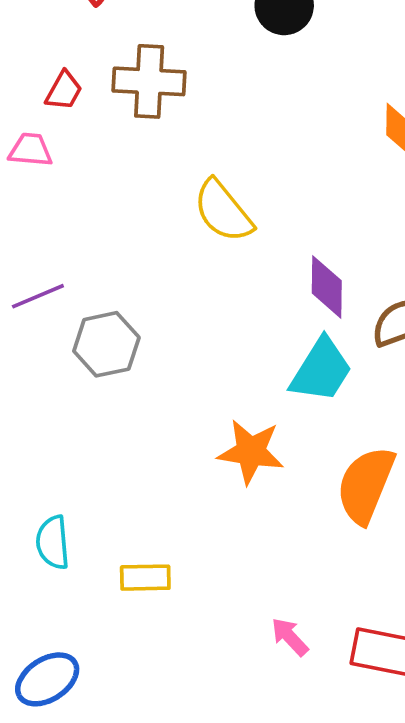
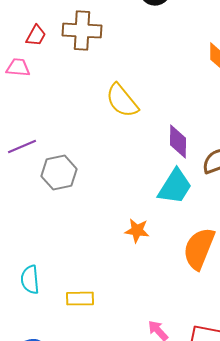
orange star: (251, 452) -> (137, 231), size x0.7

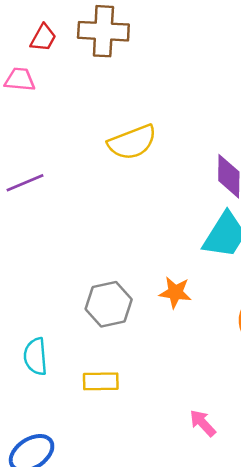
yellow semicircle: (122, 101) -> (132, 142), moved, turned -72
gray hexagon: (59, 173) -> (109, 304), moved

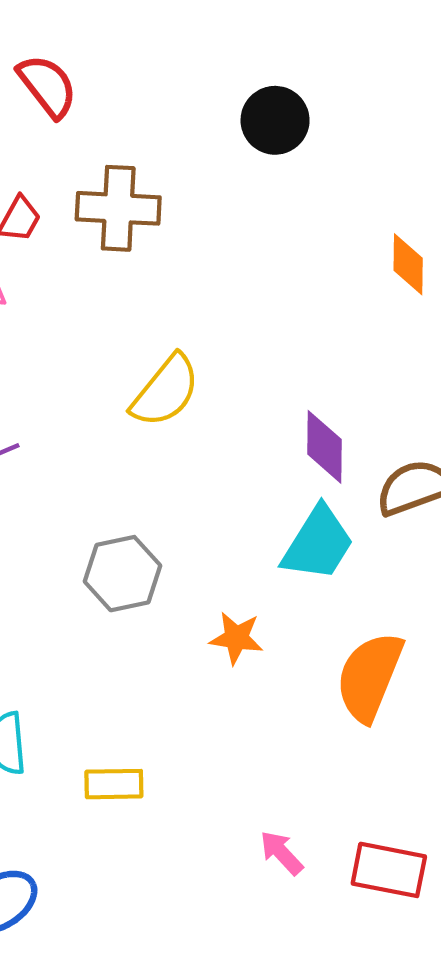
yellow semicircle: (132, 142) -> (165, 391), turned -30
gray hexagon: (109, 304) -> (123, 574), moved

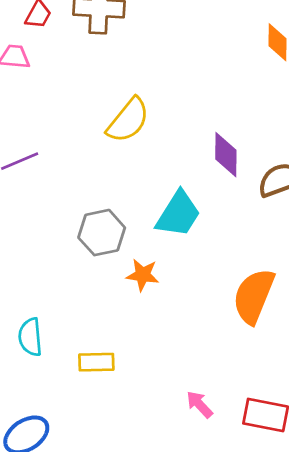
cyan trapezoid: (318, 543) -> (178, 214), moved
orange star: (236, 638) -> (143, 275), moved

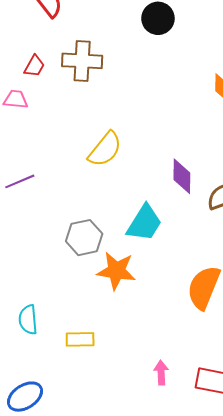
orange star: (143, 275) -> (116, 271), size x1.5
pink arrow: (199, 404) -> (161, 373), turned 40

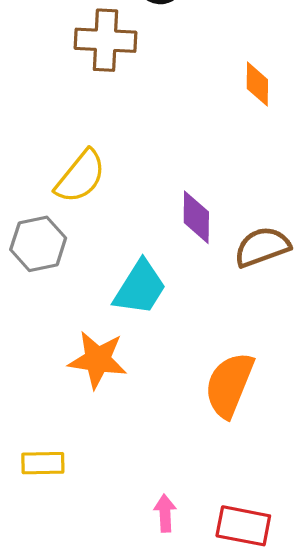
brown cross: (82, 61) -> (105, 40), moved
gray hexagon: (84, 238) -> (38, 244), moved

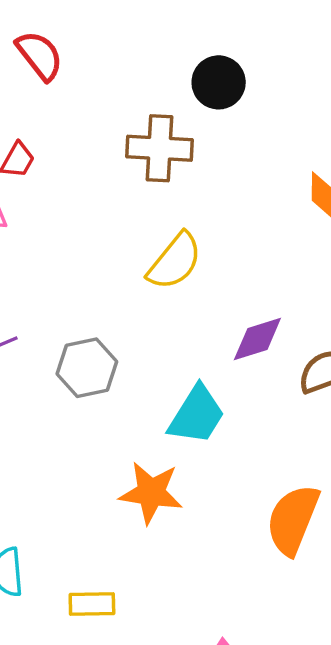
yellow semicircle: (80, 176) -> (175, 261), moved
purple diamond: (196, 217) -> (257, 339), turned 72

